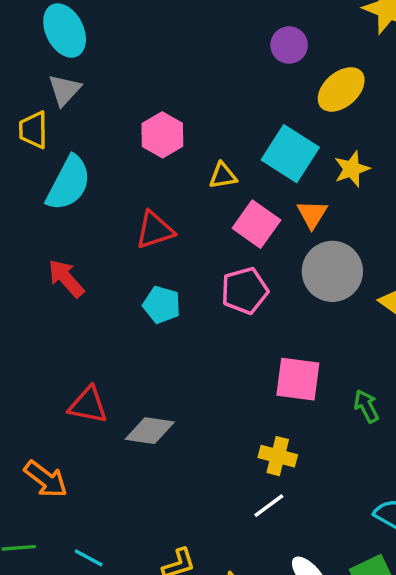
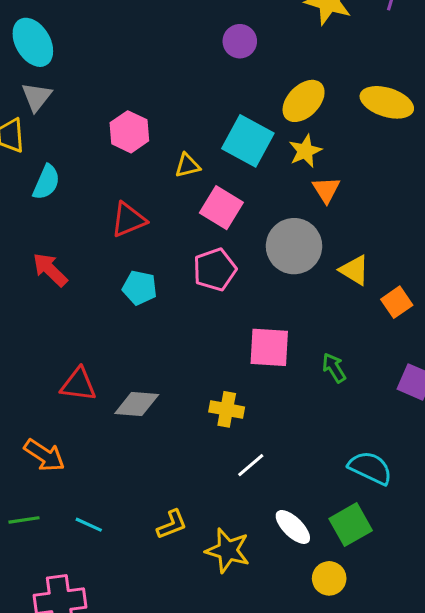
yellow ellipse: (341, 89) -> (304, 101), moved
cyan semicircle: (69, 183) -> (46, 182), size x0.7
orange triangle: (312, 214) -> (326, 190), moved
yellow cross: (278, 456) -> (227, 409), moved

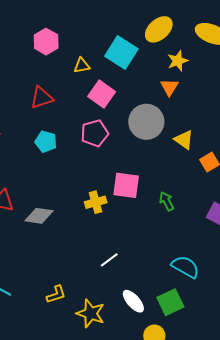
yellow star: (305, 151) -> (178, 61), moved
yellow cross: (227, 409) -> (96, 202), moved, turned -30

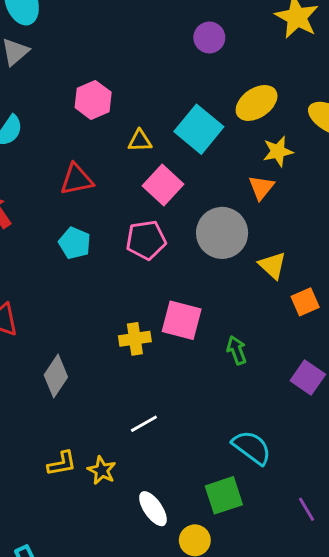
gray diamond: (39, 216) -> (56, 376), moved, turned -72
white ellipse: (133, 301) -> (153, 509), moved
yellow star: (91, 313) -> (102, 470), moved, size x0.7

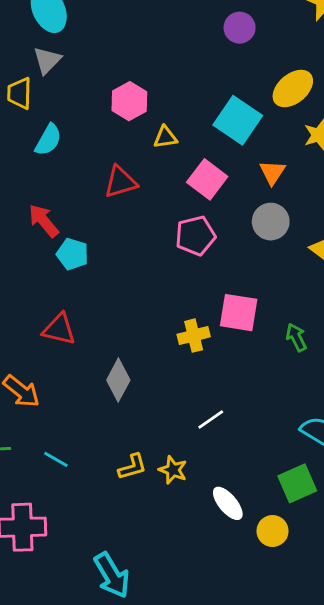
yellow triangle: (140, 141) -> (165, 137), moved
orange triangle: (261, 187) -> (272, 172), moved
gray circle: (222, 233) -> (271, 222), size x0.7
cyan pentagon: (75, 243) -> (72, 254), moved

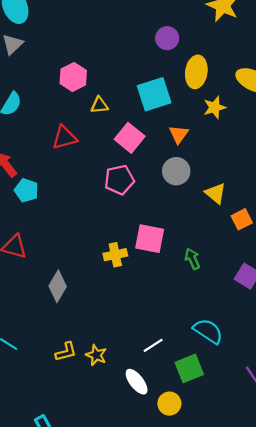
purple circle: (240, 28) -> (167, 38), moved
yellow ellipse: (293, 89) -> (196, 72), turned -44
cyan square: (238, 120) -> (154, 94), turned 36
white line: (211, 419) -> (153, 345), moved

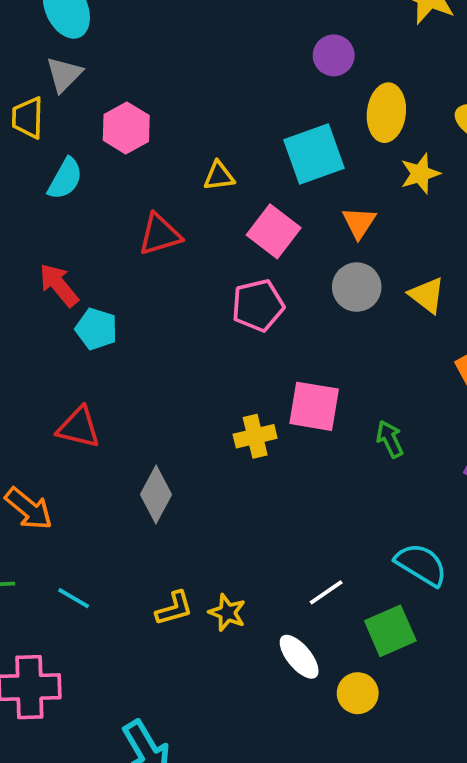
pink hexagon: (73, 77) -> (126, 128), moved
yellow triangle: (216, 193) -> (427, 295), moved

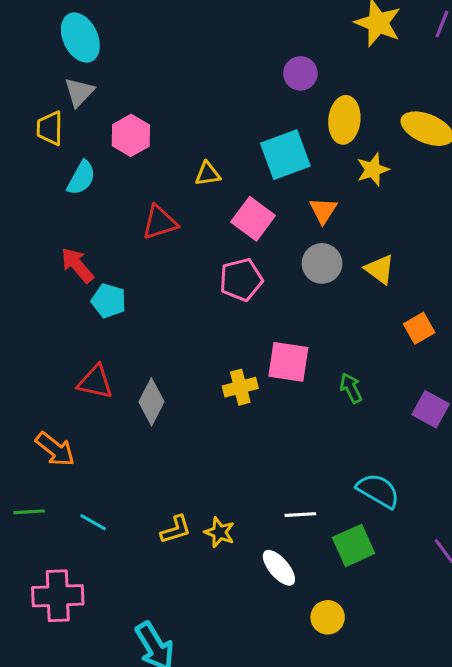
gray diamond: (156, 494) -> (151, 402), moved
white line: (326, 592) -> (300, 515), turned 32
yellow circle: (358, 693) -> (328, 617), moved

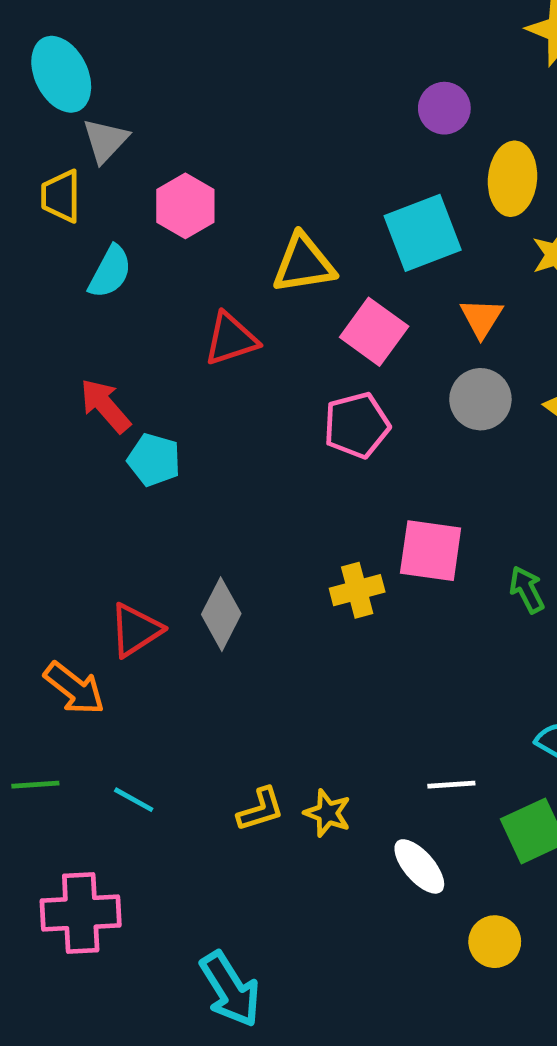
cyan ellipse: (80, 38) -> (61, 74), moved
yellow triangle: (208, 174) -> (304, 264), size x1.6
red triangle: (95, 382) -> (135, 630), moved, turned -45

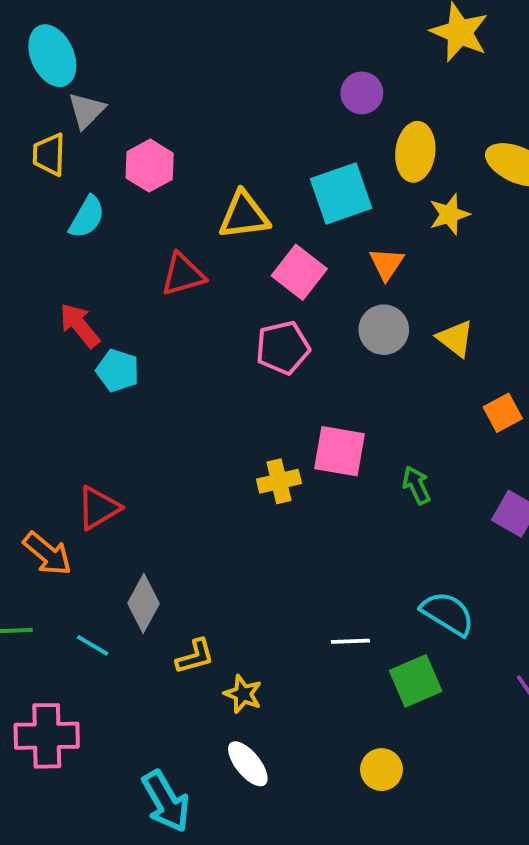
gray diamond: (221, 614) -> (144, 603), moved
yellow star: (328, 813) -> (243, 694), moved
white ellipse: (419, 866) -> (248, 764), moved

